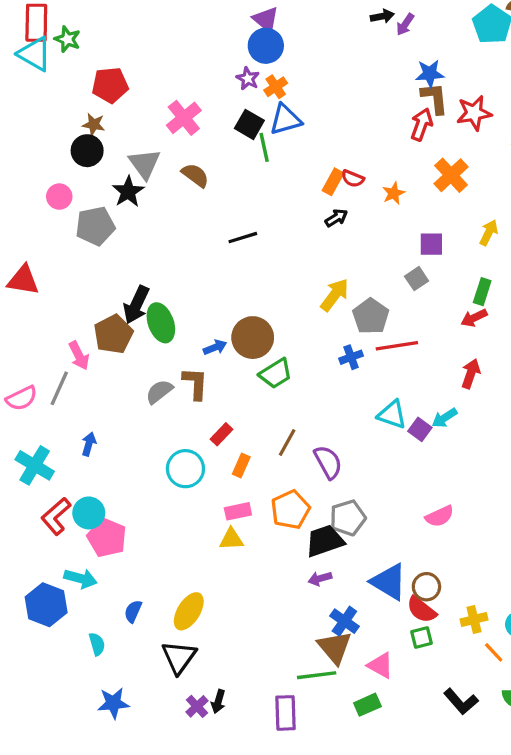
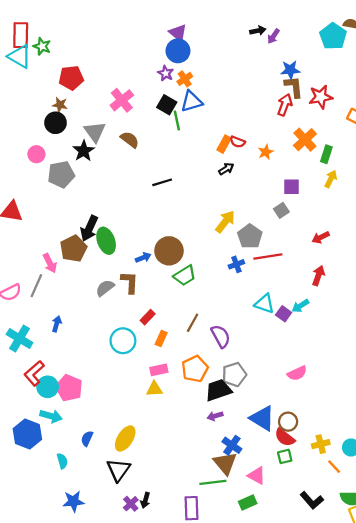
green rectangle: (482, 292) -> (326, 154), moved
cyan circle: (89, 513) -> (48, 387), moved

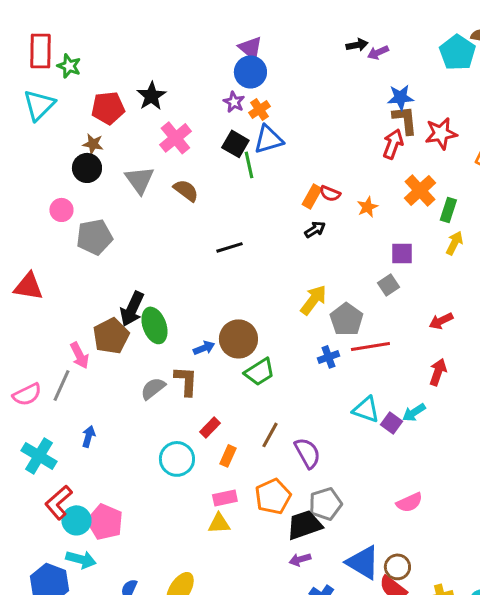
purple arrow: (273, 36) -> (378, 52), turned 32
cyan triangle: (20, 56) -> (39, 105), moved, turned 45
black star: (84, 151) -> (151, 96), moved

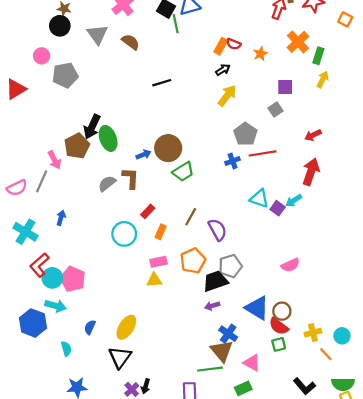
red triangle: (28, 286) -> (16, 89), moved, turned -40
yellow arrow: (313, 300) -> (227, 96), moved
red arrow: (438, 372) -> (311, 172), size x1.4

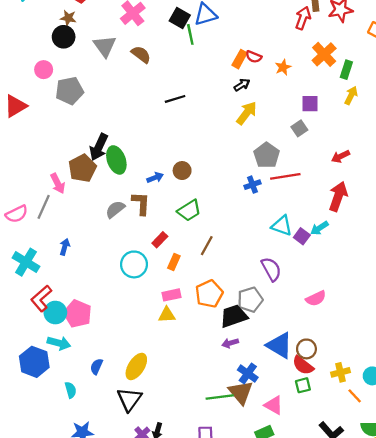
brown circle: (168, 148) -> (182, 171), size x0.6
green trapezoid: (183, 172) -> (189, 210), moved
purple semicircle: (217, 230) -> (271, 269), moved
green line: (210, 369) -> (220, 397), moved

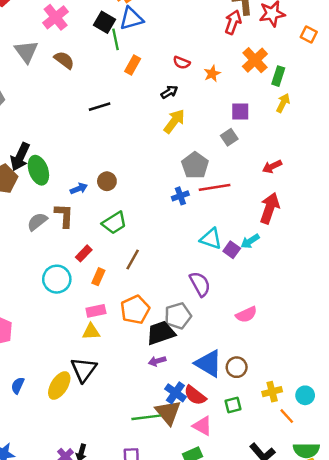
orange rectangle: (240, 59) -> (133, 65), moved
red semicircle: (303, 365) -> (195, 395), moved
black triangle: (129, 399) -> (84, 370), moved

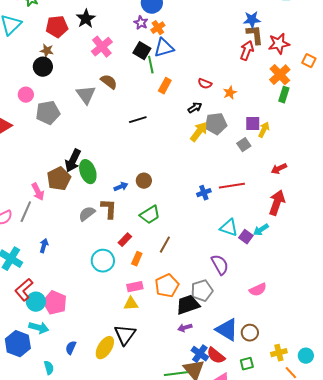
gray triangle: (26, 52) -> (86, 95), moved
orange cross: (255, 60) -> (280, 75), moved
yellow arrow: (283, 103) -> (264, 130), moved
gray pentagon: (195, 165) -> (216, 124), moved, turned 30

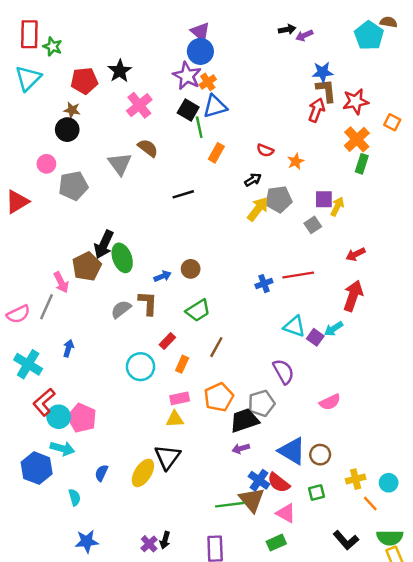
purple star: (141, 23) -> (187, 76), size x1.6

